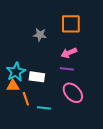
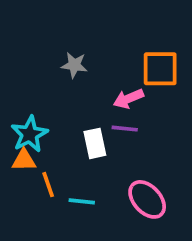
orange square: (71, 24) -> (160, 69), moved
white rectangle: (37, 77) -> (95, 143), moved, turned 70
pink ellipse: (73, 93) -> (147, 199), moved

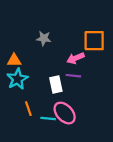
orange triangle: (24, 160) -> (14, 60), moved
pink ellipse: (147, 199) -> (65, 113), moved

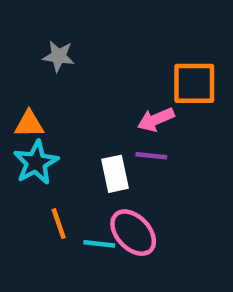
gray star: (44, 38) -> (59, 56), moved

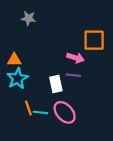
gray star: (59, 56) -> (28, 18), moved
pink arrow: (156, 120) -> (76, 58), turned -140
cyan line: (99, 244) -> (40, 112), moved

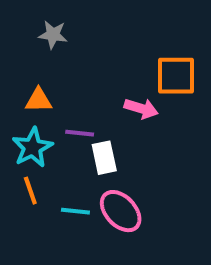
orange triangle: (14, 60) -> (39, 100), moved
purple line: (73, 75) -> (80, 133), moved
orange line: (28, 108) -> (30, 191), moved

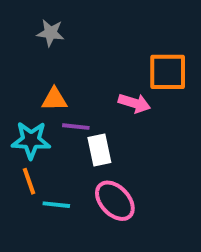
orange triangle: (39, 100) -> (54, 99), moved
cyan star: (32, 147) -> (31, 140), turned 30
cyan line: (75, 211) -> (56, 205), moved

